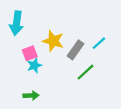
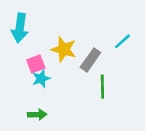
cyan line: (99, 43) -> (122, 41), moved
green line: (86, 72) -> (102, 87), turned -48

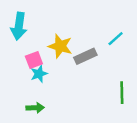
gray rectangle: (90, 60) -> (85, 56), turned 30
green line: (102, 87) -> (122, 93), moved

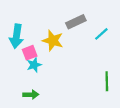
cyan arrow: (19, 26) -> (16, 36), moved
gray rectangle: (85, 56) -> (76, 22), moved

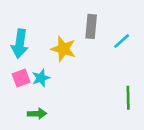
gray rectangle: (76, 22) -> (91, 26), turned -60
pink square: (30, 53) -> (21, 78), moved

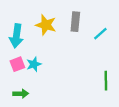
yellow star: (63, 49) -> (46, 25), moved
green arrow: (37, 114) -> (21, 94), moved

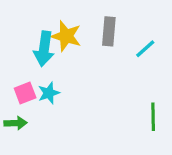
cyan arrow: (16, 36) -> (44, 49), moved
green arrow: (21, 94) -> (16, 123), moved

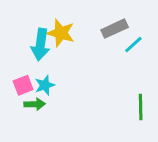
gray rectangle: (109, 31) -> (115, 29), moved, turned 60
green arrow: (16, 123) -> (35, 104), moved

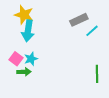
yellow star: (61, 33) -> (24, 15), moved
pink square: (23, 85) -> (16, 59), turned -32

